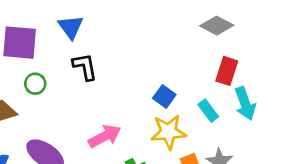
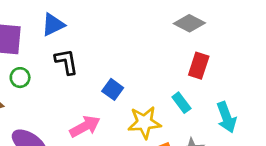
blue triangle: (71, 27) -> (53, 25), turned 40
blue square: (164, 96) -> (113, 89), moved
cyan arrow: (245, 104) -> (226, 117), moved

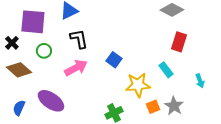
cyan arrow: (226, 117) -> (200, 81), size x0.6
pink arrow: (85, 126) -> (76, 68), moved

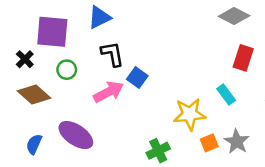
blue square: (114, 60) -> (137, 77), moved

